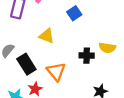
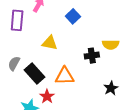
orange triangle: (56, 72) -> (65, 76), turned -42

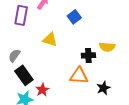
black rectangle: (34, 74) -> (24, 75), moved
orange triangle: (65, 76) -> (79, 76), moved

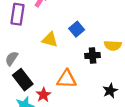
blue square: (74, 17) -> (77, 29), moved
orange triangle: (79, 76) -> (67, 79), moved

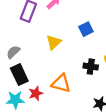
blue square: (77, 29) -> (86, 29), moved
yellow triangle: (50, 40) -> (54, 42), turned 49

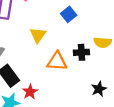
orange triangle: (61, 83) -> (57, 61), moved

